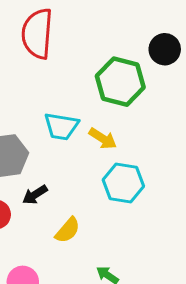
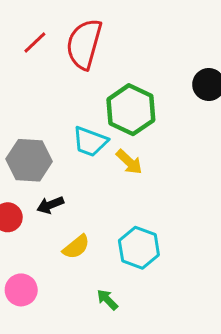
green hexagon: (120, 82) -> (131, 110), moved
cyan hexagon: (123, 183) -> (139, 248), moved

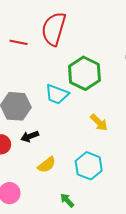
red line: (35, 42) -> (19, 42), moved, turned 54
yellow arrow: (129, 162) -> (99, 122), moved

